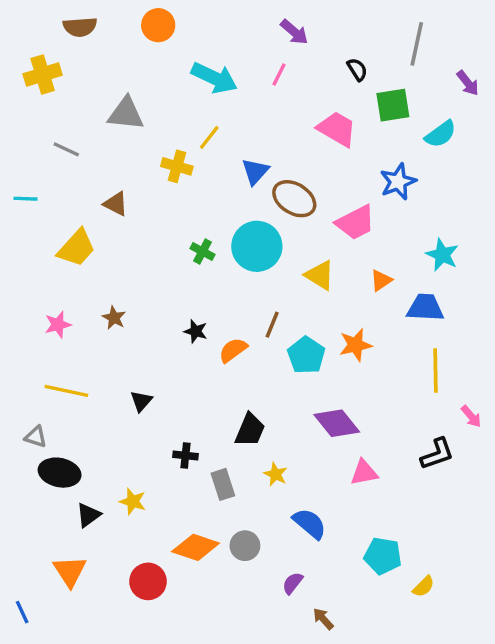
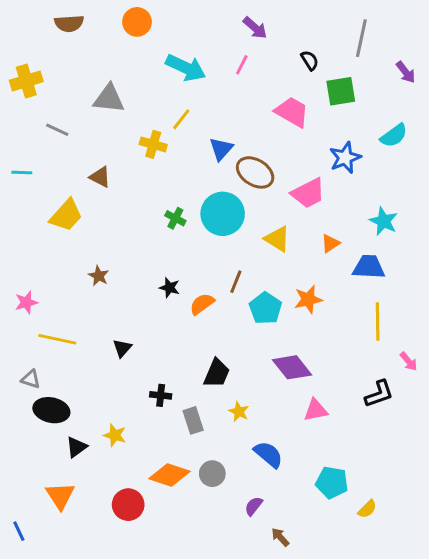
yellow cross: (43, 75) -> (26, 81), moved
cyan semicircle: (441, 134) -> (394, 136), moved
pink star: (58, 325) -> (26, 302), moved

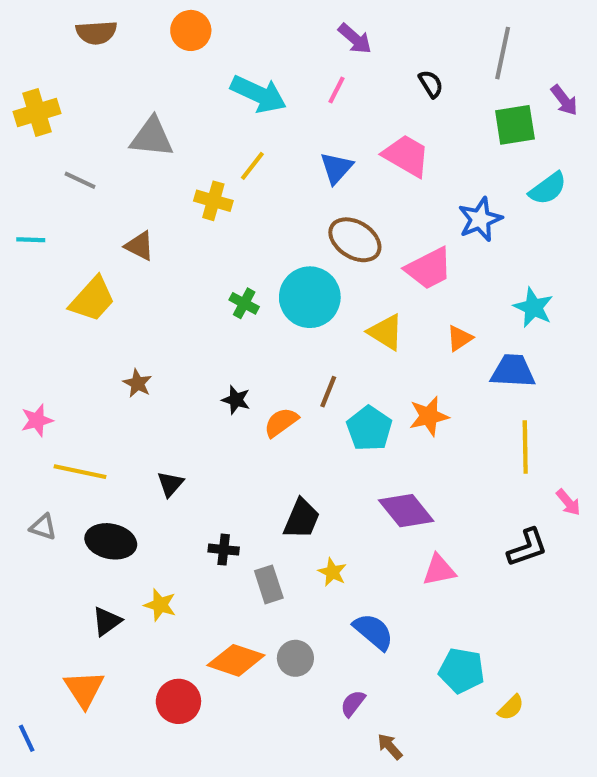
green square: (341, 91) -> (515, 125), moved
blue triangle: (221, 149) -> (336, 168), moved
black ellipse: (51, 410) -> (111, 541), moved

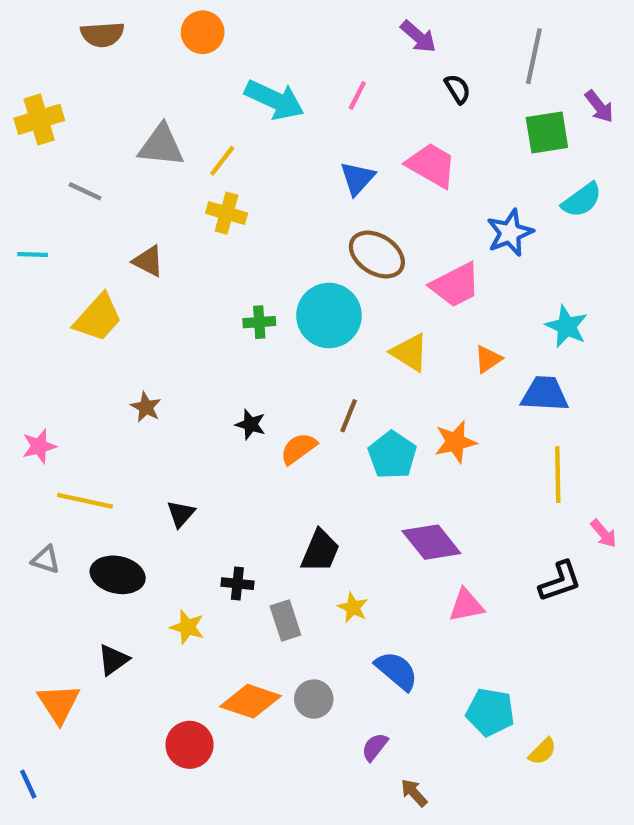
purple arrow: (355, 39) -> (418, 37), moved
yellow line: (252, 166) -> (222, 161), moved
green cross: (244, 303) -> (259, 322), turned -32
yellow star: (160, 605) -> (187, 627), moved
orange triangle: (84, 689) -> (59, 703), moved

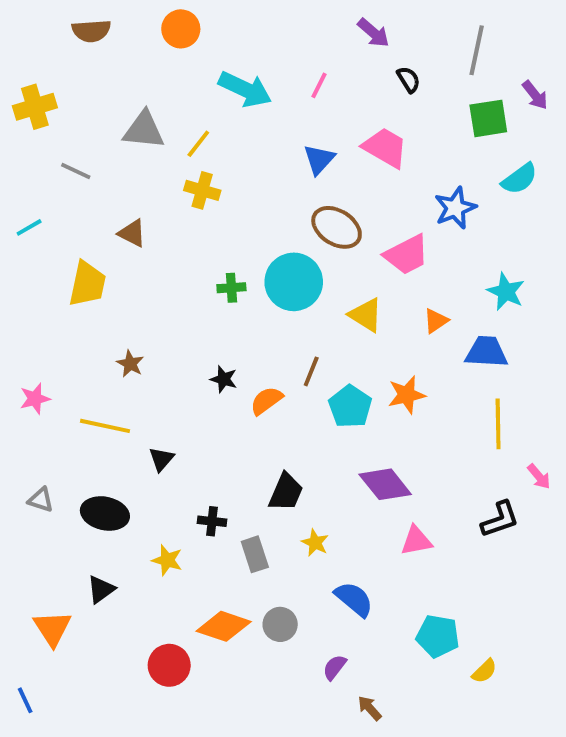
cyan line: (33, 255) -> (29, 227), turned -32
yellow trapezoid: (98, 318) -> (87, 284), turned -30
yellow line: (85, 501) -> (105, 426), moved

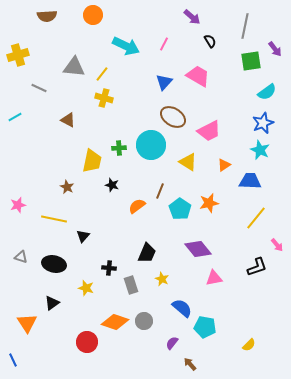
blue star: (455, 208) -> (263, 123), moved
yellow trapezoid: (87, 284) -> (92, 161), moved
black star: (224, 379) -> (112, 185), moved
yellow line: (498, 424) -> (256, 218), turned 40
cyan pentagon: (438, 636) -> (205, 327), moved

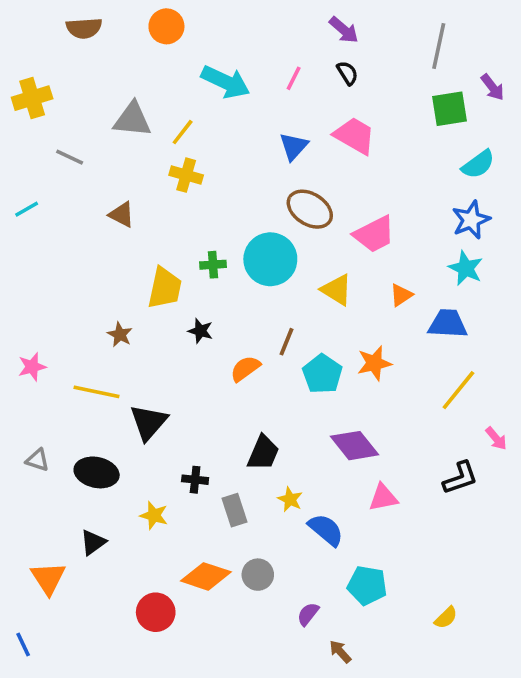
black semicircle: (210, 41) -> (347, 73), moved
black triangle: (83, 236) -> (149, 422), size x1.6
blue semicircle: (182, 308) -> (326, 530), moved

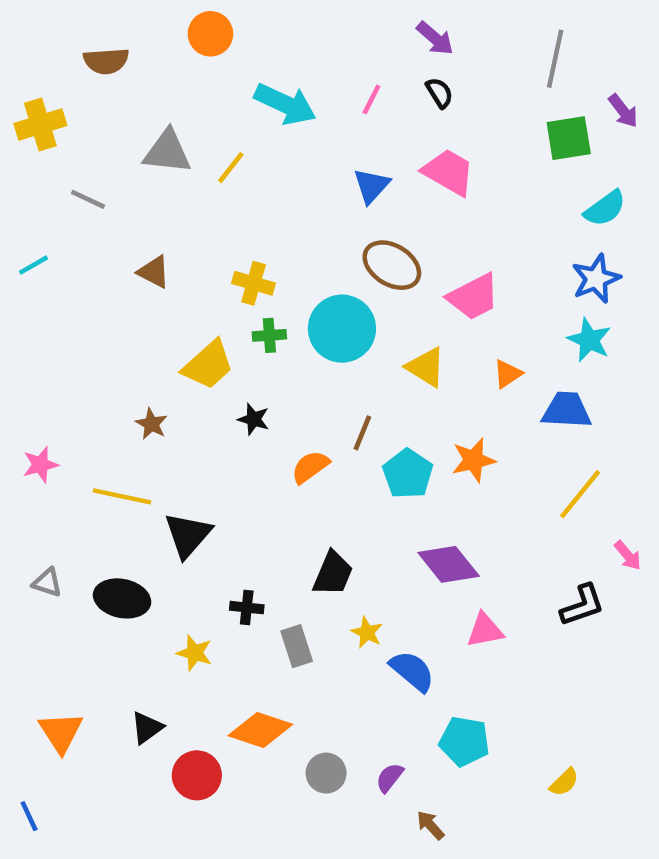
brown semicircle: (84, 28) -> (106, 61), moved
yellow cross: (186, 175) -> (254, 283), moved
yellow trapezoid: (165, 288) -> (208, 365), turned 36
black triangle: (93, 542) -> (147, 728), moved
gray circle: (258, 575) -> (326, 773), moved

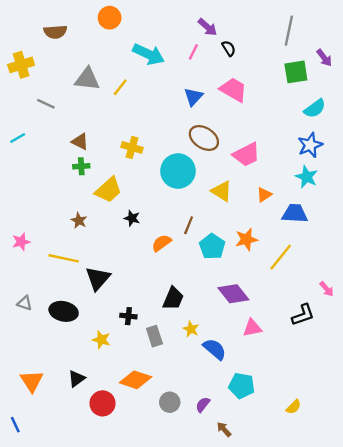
purple arrow: (435, 38) -> (207, 27), moved
green cross: (269, 335) -> (81, 166), moved
yellow line: (580, 494) -> (281, 257), moved

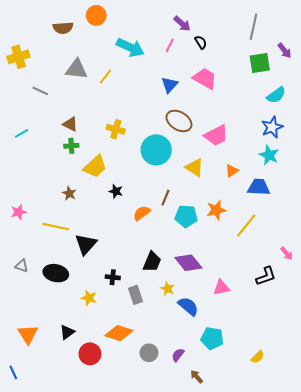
brown semicircle: (55, 32) -> (63, 28), moved
cyan line: (18, 138) -> (22, 133), moved
cyan pentagon: (212, 247) -> (186, 216), turned -30
purple diamond: (233, 294) -> (188, 263), moved

